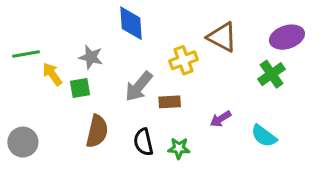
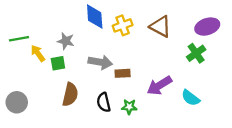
yellow cross: (184, 60) -> (123, 25), moved
gray arrow: (139, 86) -> (100, 62), turned -120
purple arrow: (221, 119) -> (159, 86), size x1.6

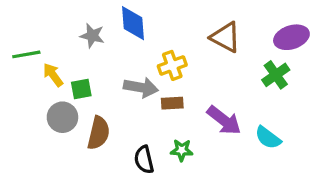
yellow cross: (123, 25) -> (172, 65), moved
gray star: (66, 41) -> (92, 36), moved
purple arrow: (159, 86) -> (224, 120), turned -110
gray circle: (17, 102) -> (62, 117), moved
black semicircle: (104, 102) -> (144, 160), moved

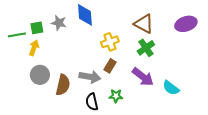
yellow arrow: (53, 75) -> (34, 48), turned 56
green cross: (276, 75) -> (146, 48), moved
gray arrow: (141, 87) -> (90, 77), moved
green square: (81, 89) -> (37, 28), moved
brown rectangle: (172, 103) -> (110, 66), turned -56

